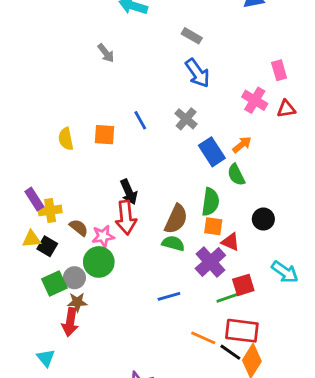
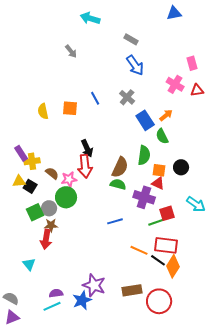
orange square: (213, 226) -> (159, 170), moved
purple cross: (210, 262) -> (144, 197), turned -30

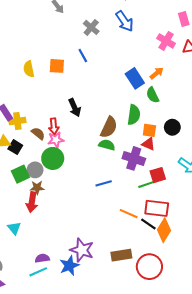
gray cross: (127, 97) -> (91, 27), moved
red arrow: (85, 166) -> (54, 126), moved, size x0.7

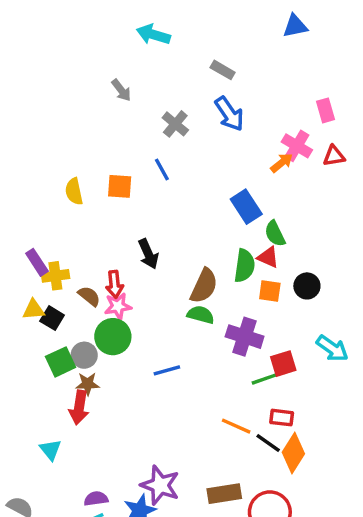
orange arrow: (157, 73) -> (282, 163), moved
red triangle: (148, 144) -> (268, 257), moved
blue line: (104, 183) -> (167, 370), moved
red rectangle: (157, 208) -> (282, 418), size x0.6

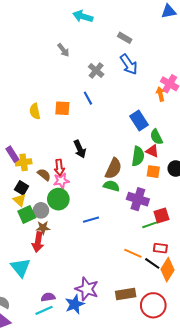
orange arrow: (282, 163) -> (160, 94), turned -64
yellow triangle: (34, 310) -> (20, 200), moved, turned 48
cyan triangle: (50, 450) -> (21, 268), size x1.5

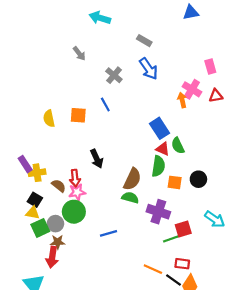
red triangle: (152, 151) -> (163, 149), moved
yellow triangle: (20, 200) -> (33, 213), turned -32

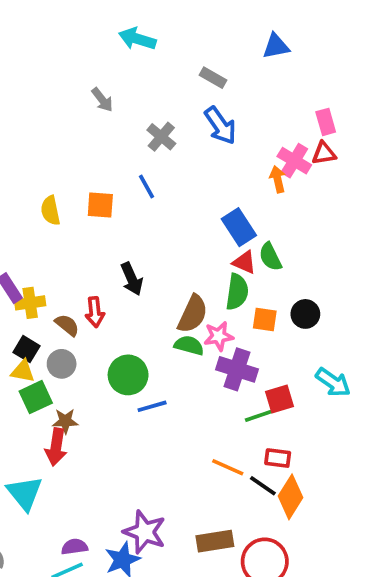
blue triangle: (191, 12) -> (276, 46), moved
red triangle: (216, 96) -> (324, 153), moved
pink star: (77, 192) -> (219, 336), moved
green circle: (74, 212) -> (128, 375), moved
gray circle: (55, 224) -> (62, 364), moved

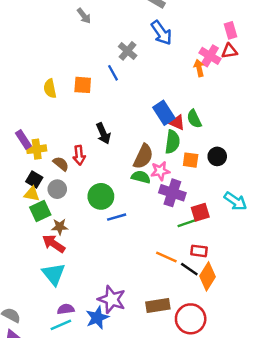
gray cross: (161, 137) -> (128, 51), moved
blue rectangle: (239, 227) -> (164, 113), moved
red arrow: (56, 447) -> (54, 244), turned 115
cyan triangle: (25, 493) -> (54, 274), moved

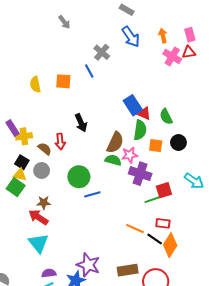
orange arrow: (199, 68) -> (163, 36), moved
green semicircle: (194, 119) -> (166, 117), moved
green square: (40, 211) -> (16, 187), moved, turned -30

